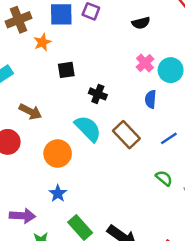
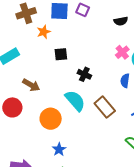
blue star: (58, 193) -> (59, 149), moved

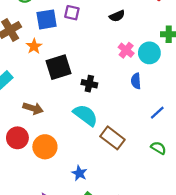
black square: (61, 54) -> (59, 67), size x1.6
brown rectangle: (105, 107) -> (112, 138), moved
orange circle: (51, 119) -> (45, 147), moved

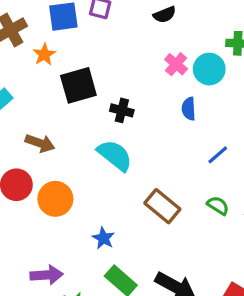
brown rectangle: (112, 138) -> (162, 206), moved

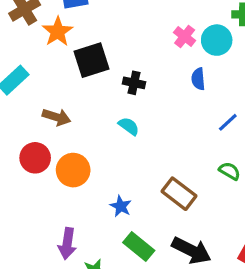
orange star: (44, 54) -> (58, 32), size x1.4
cyan semicircle: (115, 155) -> (129, 126), size x0.6
brown rectangle: (162, 206) -> (179, 194), moved
purple arrow: (47, 275) -> (67, 244), turned 104

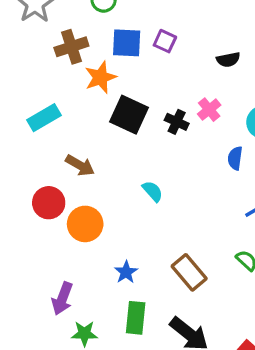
pink cross: (185, 37) -> (209, 110), moved
black square: (91, 60) -> (129, 115), turned 30
black cross: (134, 83) -> (177, 122), moved
green rectangle: (139, 246) -> (136, 318), turned 44

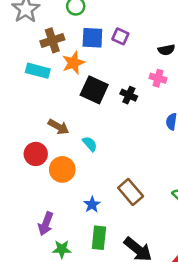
pink cross: (209, 110) -> (158, 78), moved, turned -35
cyan rectangle: (44, 118) -> (38, 71), moved, turned 45
cyan semicircle: (153, 191) -> (90, 144), moved
brown rectangle: (189, 272) -> (131, 192), moved

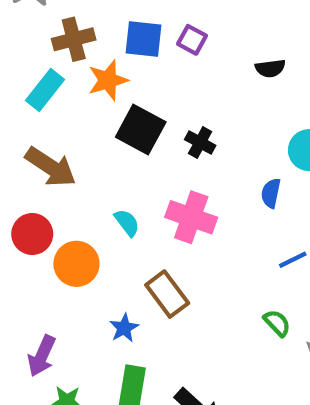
cyan rectangle: (38, 71) -> (45, 90), turned -70
pink cross: (158, 78) -> (191, 217), moved, size x1.6
brown arrow: (58, 127) -> (51, 167), moved, size x1.4
brown rectangle: (131, 192) -> (167, 294), moved

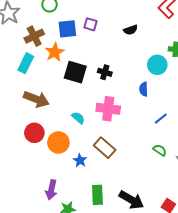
blue star: (124, 328) -> (80, 160), moved

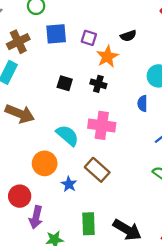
purple square: (90, 24) -> (89, 38), moved
orange star: (55, 52) -> (107, 57), moved
black square: (75, 72) -> (65, 83), size x0.6
cyan semicircle: (78, 118) -> (67, 135), size x1.5
red circle: (34, 133) -> (20, 196), moved

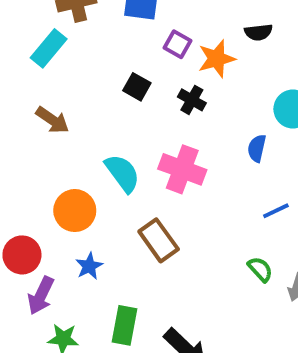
purple square: (89, 38) -> (178, 44), moved
brown arrow: (20, 114) -> (52, 120), size x0.7
blue star: (69, 184) -> (89, 266), moved

